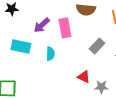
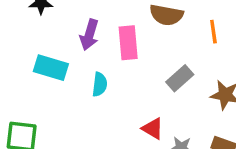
purple arrow: (42, 25) -> (89, 35), turned -36

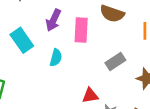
cyan rectangle: (51, 68) -> (22, 40), turned 30
red triangle: (153, 128) -> (90, 96), turned -48

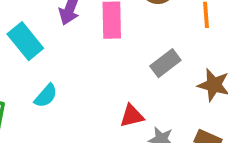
cyan semicircle: (56, 58) -> (46, 96), moved, turned 30

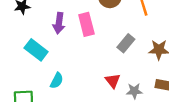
red triangle: (132, 116) -> (113, 81), turned -42

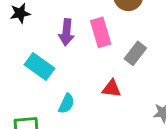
gray rectangle: (126, 43) -> (135, 53), moved
red triangle: (113, 81) -> (112, 89), moved, turned -42

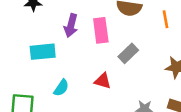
cyan rectangle: (39, 66) -> (43, 52), turned -50

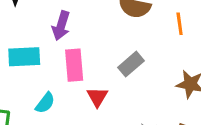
pink rectangle: (101, 30) -> (74, 65), moved
red triangle: (103, 81) -> (97, 97), turned 42

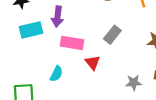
cyan rectangle: (24, 57) -> (31, 30), moved
pink rectangle: (74, 65) -> (72, 43), turned -65

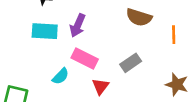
cyan semicircle: (56, 74) -> (61, 76), moved

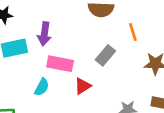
orange line: (174, 35) -> (133, 32), moved
red triangle: (100, 86) -> (83, 86), turned 36

